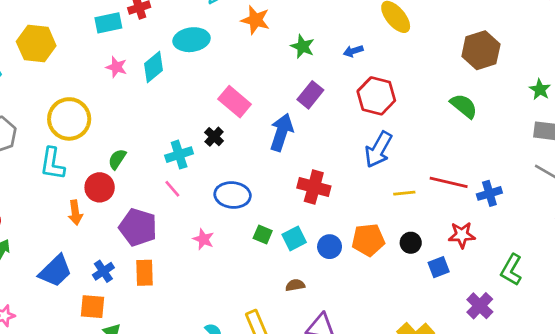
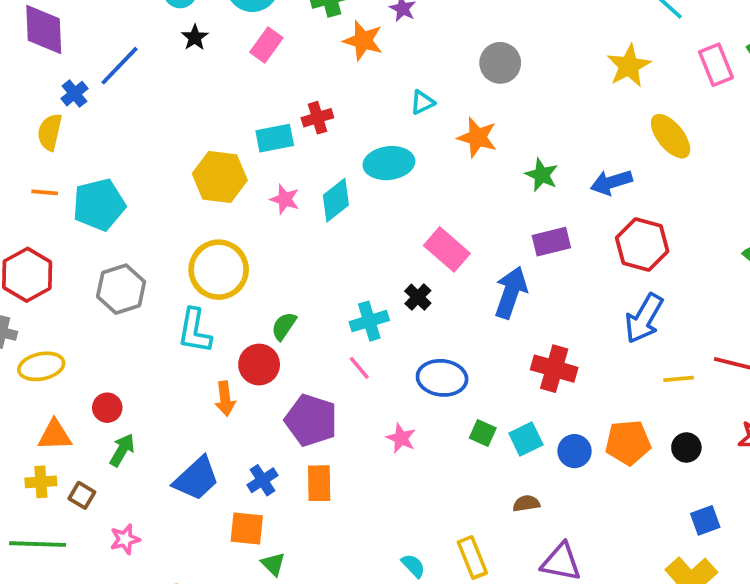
yellow hexagon: (36, 44) -> (220, 177), moved
blue arrow: (353, 51) -> (611, 182), size x1.5
purple rectangle: (310, 95) -> (551, 242), turned 36
blue square: (439, 267) -> (705, 520), moved

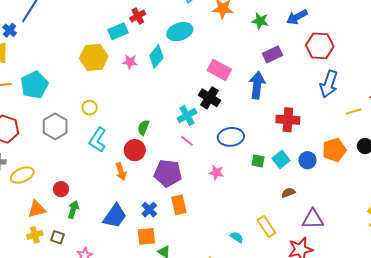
yellow circle: (219, 270) -> (90, 108), moved, size x0.5
black cross: (418, 297) -> (210, 98), size x1.5
cyan L-shape: (195, 331) -> (98, 140), turned 35

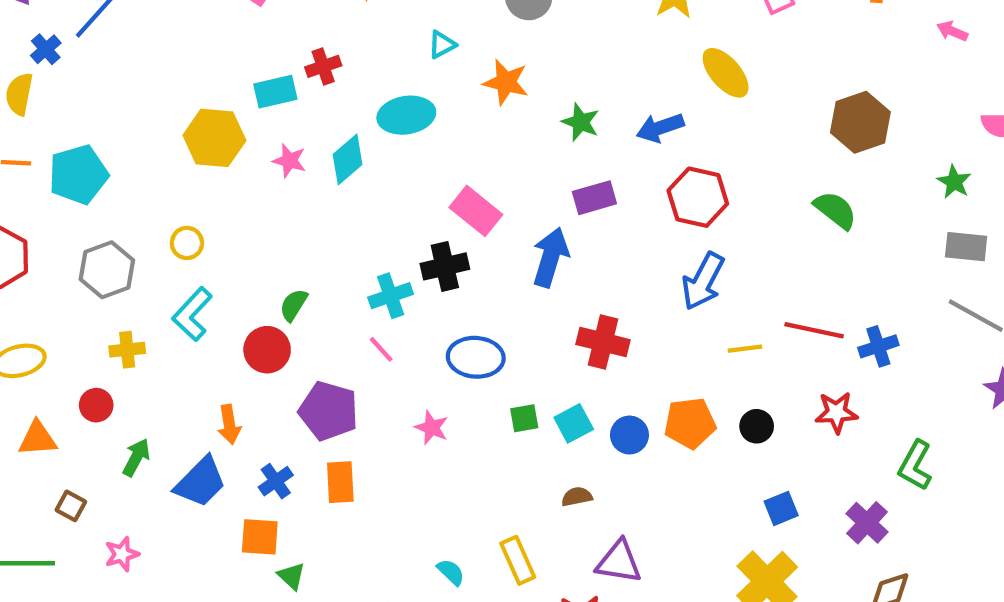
black cross: (210, 98) -> (445, 266), turned 35
green square: (258, 161) -> (524, 418), turned -32
orange arrow: (121, 172) -> (229, 424), moved
green arrow: (73, 209) -> (136, 457), moved
yellow cross: (35, 235) -> (127, 350), moved

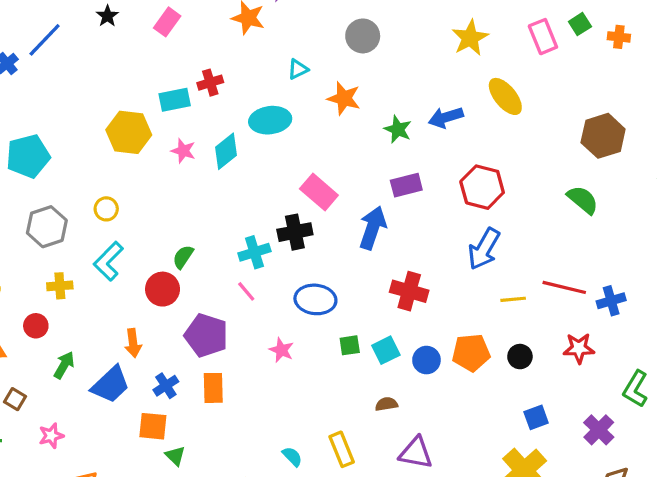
blue arrow: (660, 128) -> (446, 117), moved

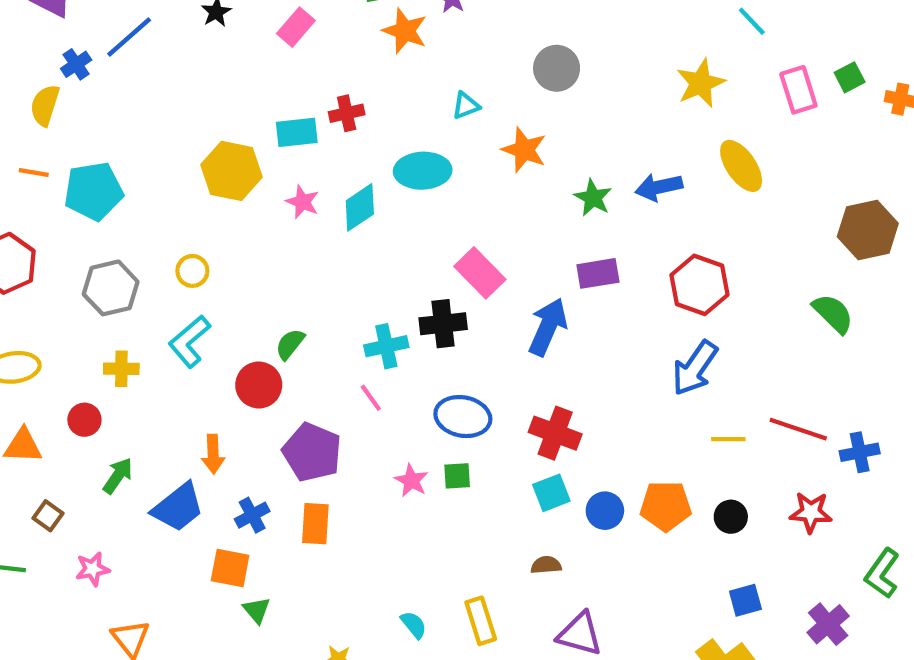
red cross: (409, 291) -> (555, 433), moved
green square: (350, 345) -> (457, 476), moved

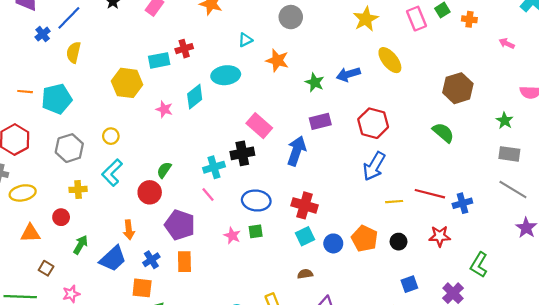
yellow semicircle: (45, 105) -> (74, 52), moved
pink star: (303, 202) -> (164, 109), moved
orange pentagon: (666, 506) -> (364, 239), turned 30

